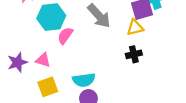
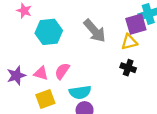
pink semicircle: (65, 36) -> (62, 71), moved
black cross: (134, 54) -> (128, 68), turned 32

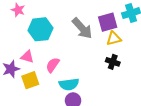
purple square: (136, 24) -> (108, 22), moved
pink triangle: (41, 73) -> (27, 57), moved
yellow square: (45, 99) -> (30, 80), moved

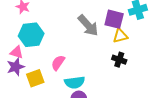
purple square: (108, 22) -> (114, 19), turned 30
cyan hexagon: (40, 29) -> (31, 35), moved
pink triangle: (27, 57) -> (17, 52), moved

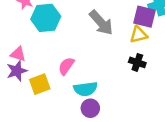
purple square: (114, 19) -> (145, 17), moved
cyan hexagon: (31, 35) -> (46, 18), moved

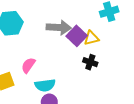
purple square: (145, 17) -> (77, 36), moved, turned 30
gray arrow: (101, 23) -> (59, 27), turned -45

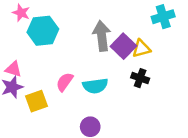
gray arrow: (59, 27) -> (102, 36), turned -100
cyan semicircle: (45, 85) -> (95, 86), moved

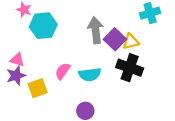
black cross: (140, 78) -> (130, 68), size x1.6

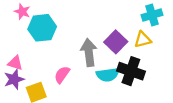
gray arrow: (96, 30) -> (89, 52), moved
yellow triangle: (131, 42) -> (143, 40), moved
cyan semicircle: (90, 74) -> (108, 75), moved

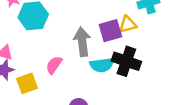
yellow triangle: (143, 40) -> (128, 24), moved
purple square: (116, 42) -> (110, 31), turned 30

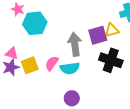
cyan semicircle: (102, 65) -> (70, 68), moved
yellow square: (27, 83) -> (30, 65), moved

